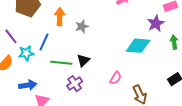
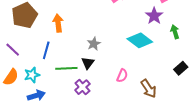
gray star: (82, 26) -> (94, 44), moved
cyan diamond: (138, 46) -> (140, 40), turned 40
cyan star: (26, 53) -> (32, 75), moved

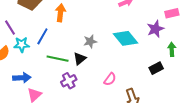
cyan diamond: (140, 40) -> (126, 38), moved
black rectangle: (181, 68) -> (156, 68), moved
cyan star: (32, 75) -> (22, 45), moved

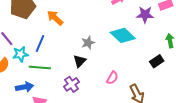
orange arrow: (60, 13) -> (55, 18), turned -48
purple star: (155, 29) -> (145, 15), moved, turned 30
green line: (58, 59) -> (40, 67), moved

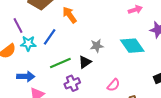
green line: (40, 67) -> (60, 63), moved, turned -40

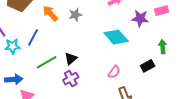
gray star: (97, 46) -> (75, 15), moved
purple cross: (72, 83) -> (71, 79), moved
pink semicircle: (114, 85) -> (114, 72), moved

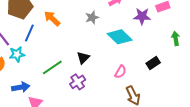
gray star: (75, 15) -> (92, 17), moved
blue line: (33, 37) -> (29, 33), moved
green arrow: (163, 47) -> (176, 38), moved
black triangle: (71, 59) -> (83, 58), moved

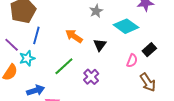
orange arrow: (52, 18) -> (74, 36), moved
black triangle: (83, 58) -> (100, 45), moved
black rectangle: (153, 63) -> (149, 50), moved

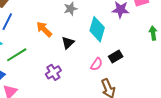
cyan diamond: (126, 26) -> (97, 29), turned 60
green line: (64, 66) -> (17, 55), moved

